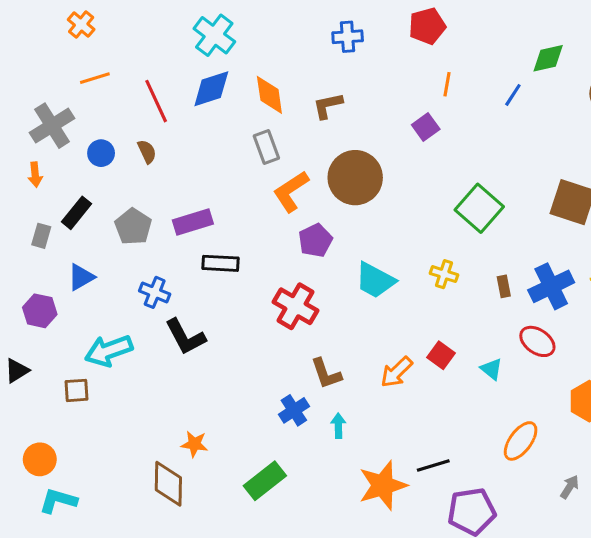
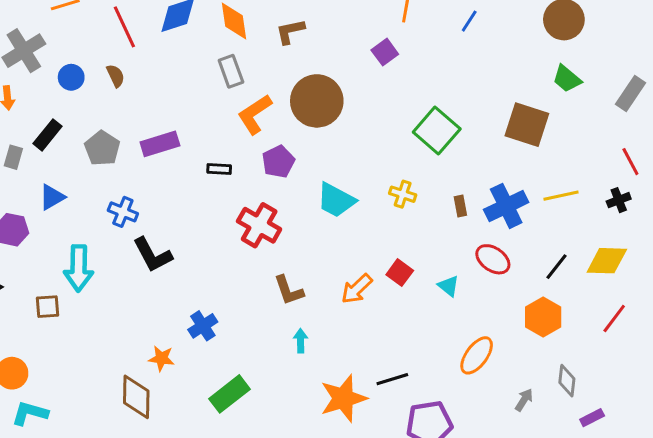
black rectangle: (220, 263) -> (219, 169), moved, size x0.7
cyan arrow: (109, 351) -> (79, 268), turned -69
blue cross: (294, 410) -> (203, 326), moved

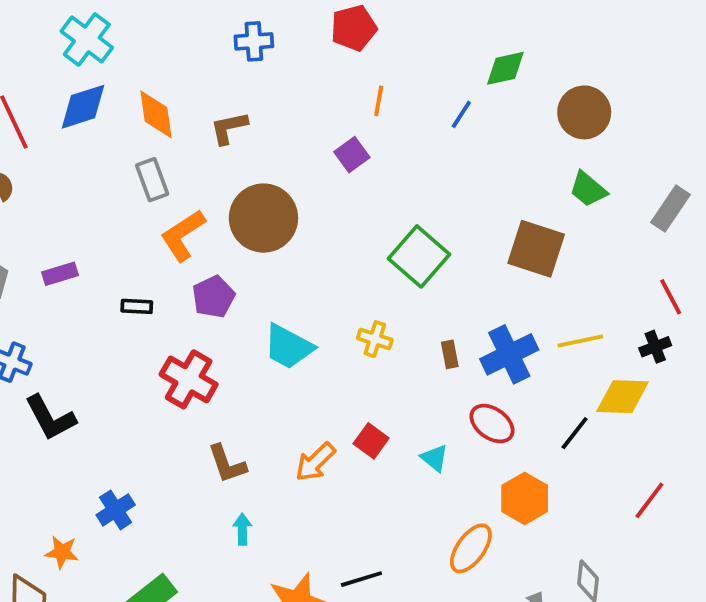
purple rectangle: (160, 144) -> (60, 274), size x0.7
yellow diamond: (607, 261) -> (623, 397), moved
orange hexagon: (543, 317) -> (525, 498), moved

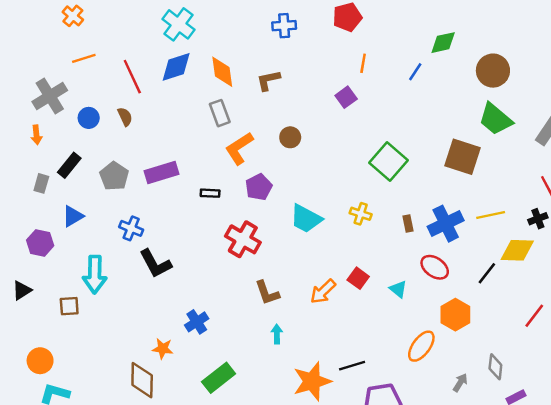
green trapezoid: (588, 189) -> (495, 119), size x1.4
brown circle: (263, 218) -> (290, 137), size x0.5
purple rectangle: (60, 274) -> (161, 173), size x1.5

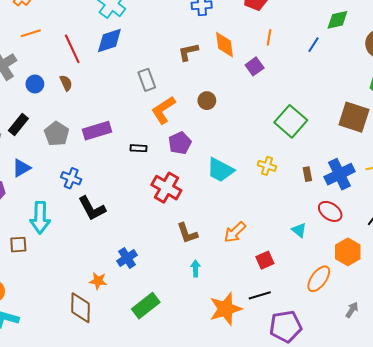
orange diamond: (222, 72) -> (224, 45), moved
red square: (358, 278) -> (265, 260), moved, turned 30

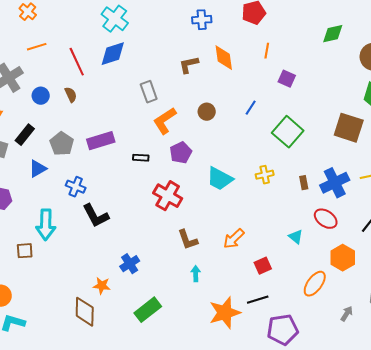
blue line: (314, 45) -> (251, 108), moved
purple square: (255, 66) -> (287, 79), moved, turned -30
yellow cross: (267, 166) -> (265, 175), turned -30
blue triangle: (21, 168) -> (38, 169), moved

